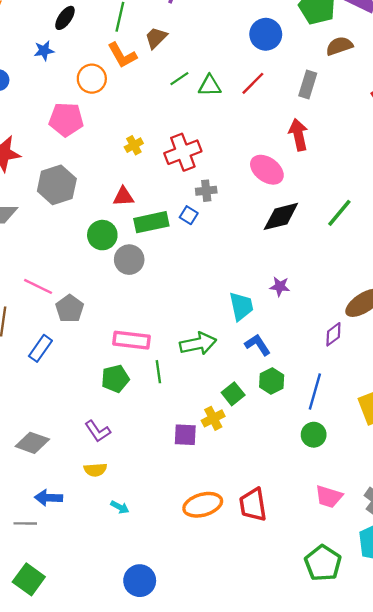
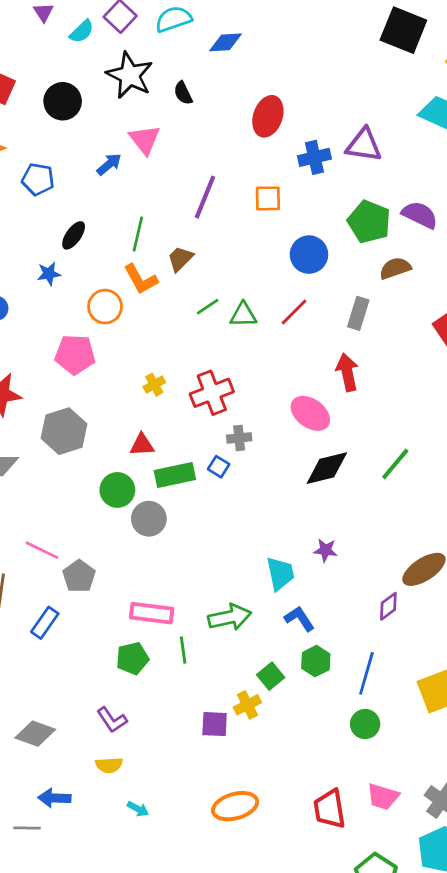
red trapezoid: (253, 505) -> (330, 809), moved

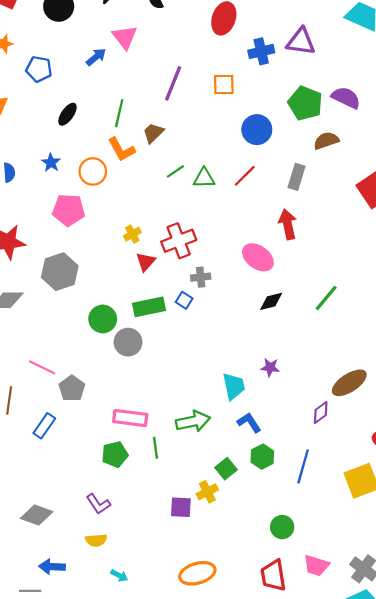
blue star: (49, 274) -> (51, 163), moved, turned -30
red triangle: (142, 445) -> (146, 262), moved, turned -45
black diamond: (327, 468) -> (271, 301), size x0.7
green circle: (365, 724) -> (282, 527), moved

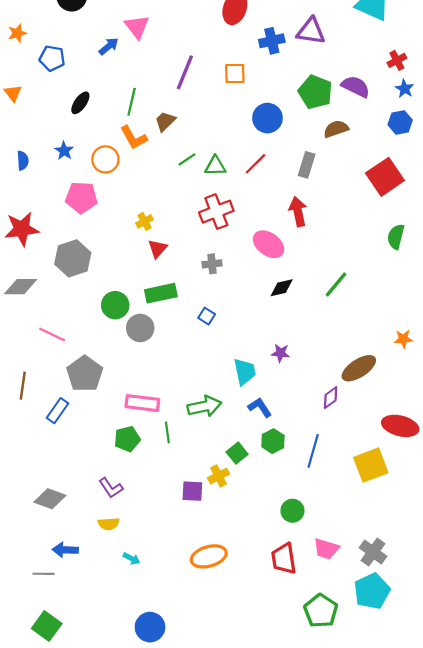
red cross: (179, 241) -> (216, 212), moved
blue square: (184, 300) -> (207, 316), moved
pink line: (42, 367) -> (52, 335), moved
gray pentagon: (72, 388) -> (85, 374), size x1.4

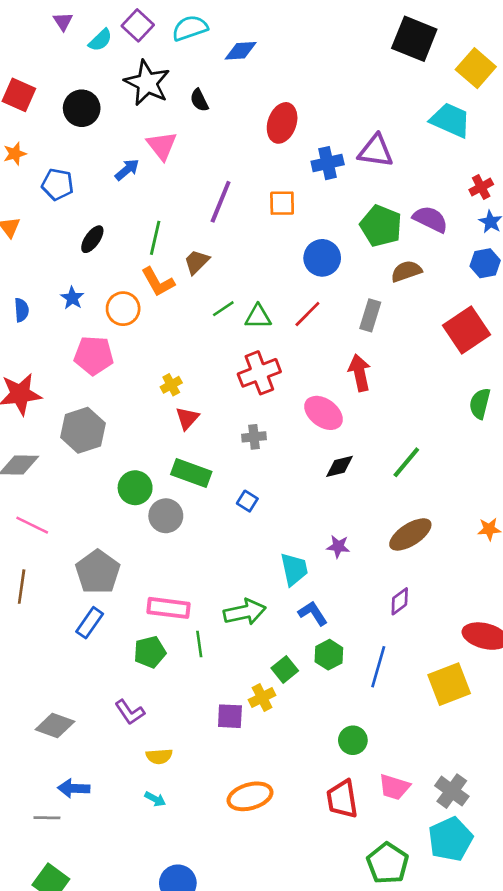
green rectangle: (161, 293) -> (191, 473), turned 32
pink line: (52, 335) -> (32, 525), moved
brown ellipse: (359, 368) -> (410, 534), moved
blue rectangle: (58, 411) -> (90, 623), moved
yellow semicircle: (109, 524) -> (159, 756), moved

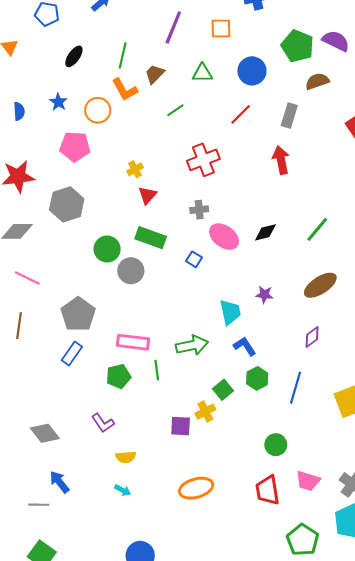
green triangle: (258, 317) -> (202, 73), moved
pink ellipse: (323, 413) -> (224, 237), moved
gray diamond: (55, 726) -> (45, 433), turned 32
blue arrow: (74, 788) -> (59, 482), turned 50

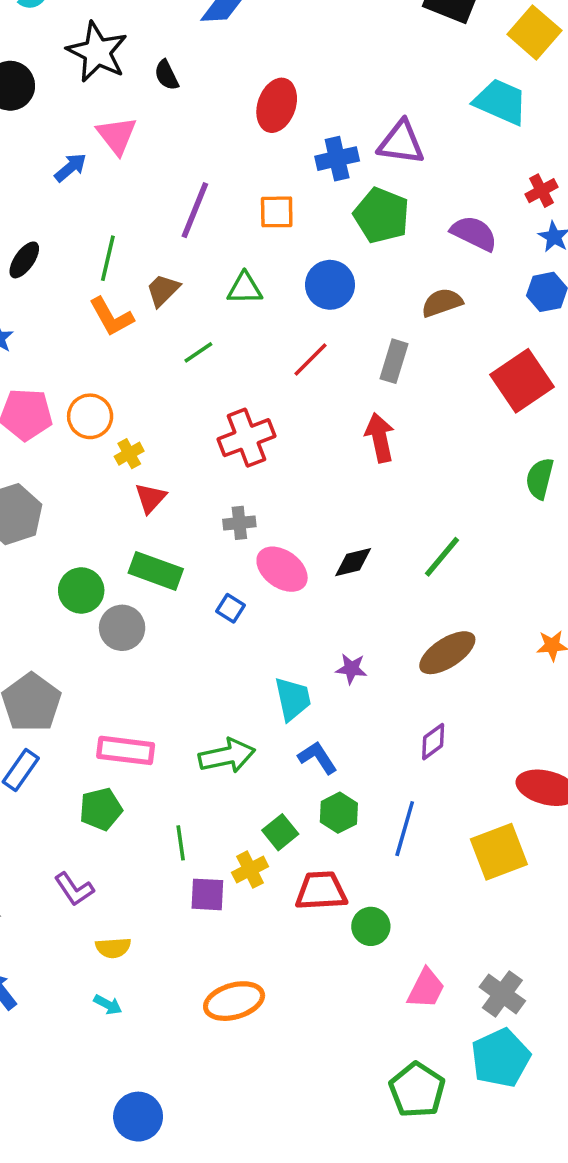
green pentagon: (298, 46) -> (382, 215), moved
orange circle: (98, 110) -> (90, 416), moved
green line: (157, 370) -> (181, 843), moved
pink trapezoid: (308, 481) -> (426, 989), turned -80
red trapezoid: (268, 490) -> (321, 891), moved, turned 96

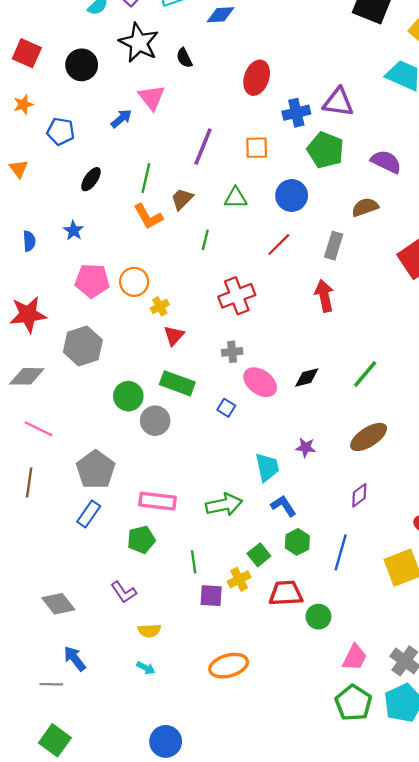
green line: (198, 352) -> (205, 240), turned -42
green pentagon: (417, 1090) -> (353, 703), moved

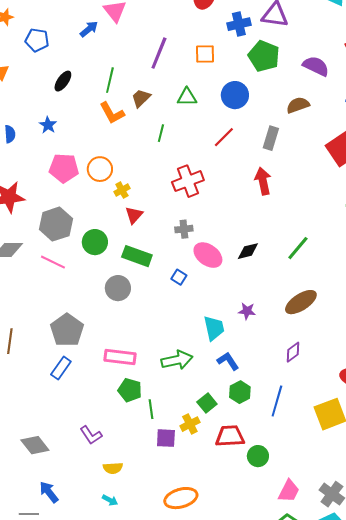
green circle: (128, 396) -> (95, 242), moved
pink line: (38, 429) -> (53, 262), moved
green pentagon: (141, 540) -> (130, 390), moved, turned 30

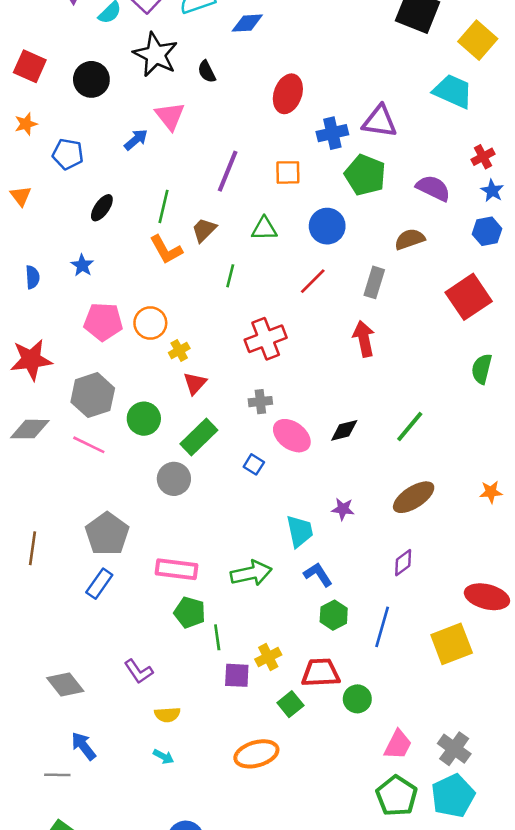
green rectangle: (137, 256) -> (199, 437), turned -64
green square: (207, 403) -> (290, 704), moved

